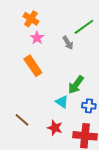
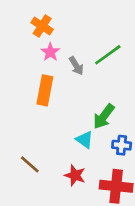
green line: (84, 27) -> (108, 55), moved
gray arrow: (68, 43) -> (76, 66), moved
orange rectangle: (33, 66) -> (45, 90), turned 45

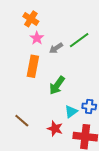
gray arrow: (76, 66) -> (56, 48), turned 88
green arrow: (104, 116) -> (57, 85), moved
cyan triangle: (85, 140) -> (71, 111), moved, turned 48

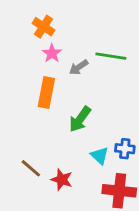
green line: (79, 40) -> (111, 56), turned 45
cyan triangle: (71, 111) -> (100, 156), turned -40
red star: (55, 129) -> (62, 180), moved

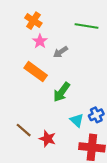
green line: (111, 56) -> (87, 26), moved
orange rectangle: (46, 93) -> (36, 72), turned -65
blue cross: (125, 149) -> (96, 115), turned -32

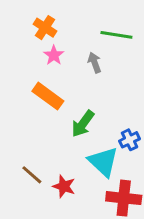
gray arrow: (60, 52) -> (95, 63), moved, turned 104
blue cross: (96, 115) -> (130, 140), moved
cyan triangle: (77, 120) -> (103, 162), size x1.6

